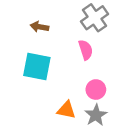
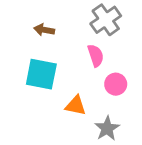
pink circle: (96, 90) -> (116, 84), moved
orange triangle: (66, 110) -> (76, 106), moved

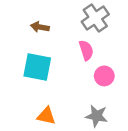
orange triangle: (76, 106) -> (46, 116), moved
gray star: (107, 128) -> (97, 116), turned -30

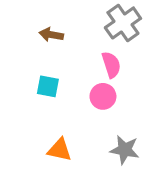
cyan square: (37, 67) -> (48, 86), size x0.6
pink circle: (104, 76) -> (103, 96), moved

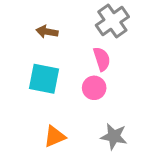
cyan square: (48, 86) -> (44, 79), size x1.5
orange triangle: (60, 150) -> (55, 136), turned -35

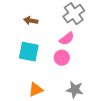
pink semicircle: (102, 59) -> (67, 39), turned 70

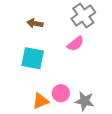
pink circle: (62, 58) -> (61, 93), moved

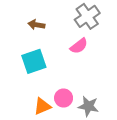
cyan square: (33, 58) -> (34, 61), turned -30

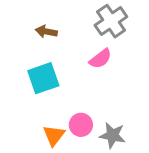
orange triangle: (42, 106) -> (54, 135), turned -30

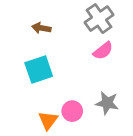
pink semicircle: (100, 59) -> (103, 51), moved
gray star: (112, 135) -> (107, 103), moved

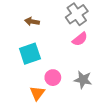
pink circle: (72, 111) -> (53, 78), moved

